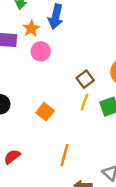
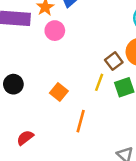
brown square: (85, 79) -> (114, 61), moved
orange line: (64, 155) -> (81, 121), moved

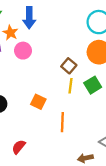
brown square: (114, 61) -> (69, 66), moved

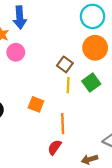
red semicircle: (19, 147) -> (55, 147), moved

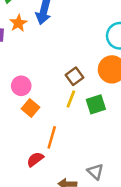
pink circle: (16, 52) -> (21, 86), moved

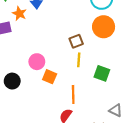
brown square: (75, 76) -> (76, 41), turned 32
green square: (96, 104) -> (102, 73), moved, turned -35

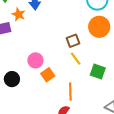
yellow line: (79, 60) -> (76, 59), turned -40
orange square: (50, 77) -> (48, 75), turned 32

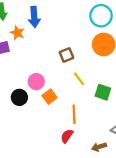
brown square: (73, 41) -> (66, 55), moved
black circle: (12, 79) -> (19, 97), moved

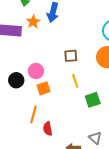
green square: (103, 92) -> (93, 100), turned 35
orange line: (74, 114) -> (34, 114), moved
red semicircle: (67, 136) -> (48, 129), turned -64

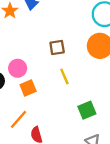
green square: (93, 100) -> (87, 110), moved
orange line: (34, 114) -> (19, 119), turned 30

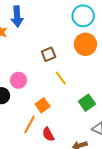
orange square: (28, 88) -> (43, 105), moved

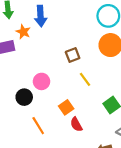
orange line: (30, 124) -> (38, 126), moved, turned -60
red semicircle: (48, 134) -> (76, 124), moved

